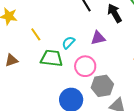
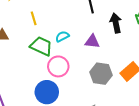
pink circle: (85, 66) -> (58, 66), moved
gray hexagon: (102, 86) -> (101, 74), moved

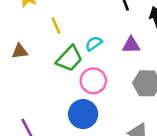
green trapezoid: (41, 46) -> (69, 59), turned 115

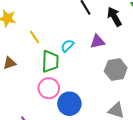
green trapezoid: (69, 59) -> (50, 61), turned -30
pink circle: (93, 81) -> (49, 88), moved

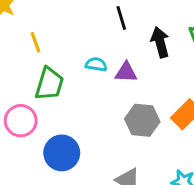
cyan semicircle: (67, 46) -> (96, 64), moved, turned 40
pink circle: (49, 88) -> (21, 121), moved

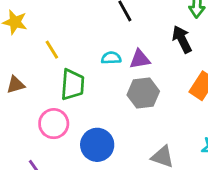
black arrow: (160, 42) -> (182, 39), moved
gray hexagon: (142, 120) -> (143, 93), moved

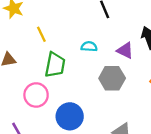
purple triangle: (140, 59) -> (125, 50), moved, turned 30

